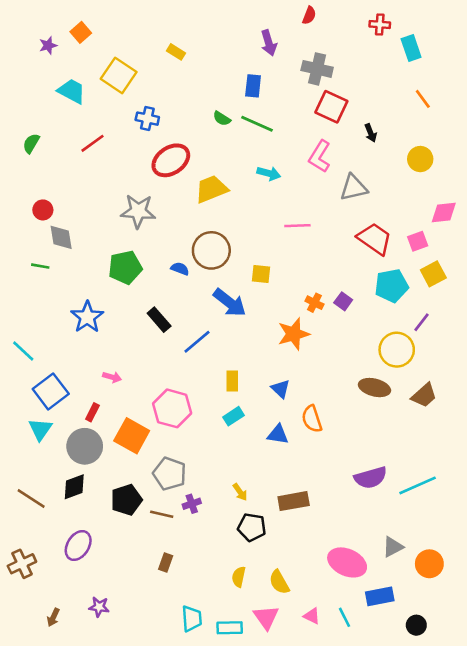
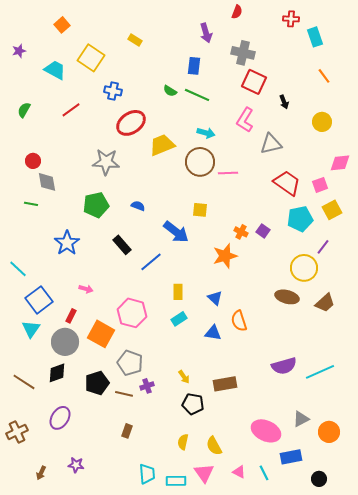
purple star: (48, 45) -> (19, 51), moved
brown circle: (211, 250) -> (200, 162), moved

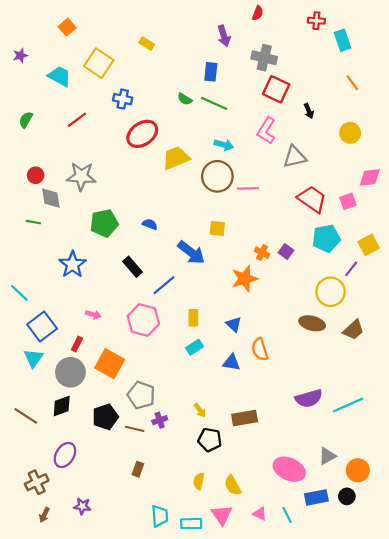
gray star: (106, 162) -> (81, 176), moved
yellow square: (332, 210) -> (369, 245), moved
pink hexagon: (132, 313) -> (143, 320), moved
brown cross: (17, 432) -> (37, 482), moved
black circle: (319, 479) -> (347, 496), moved

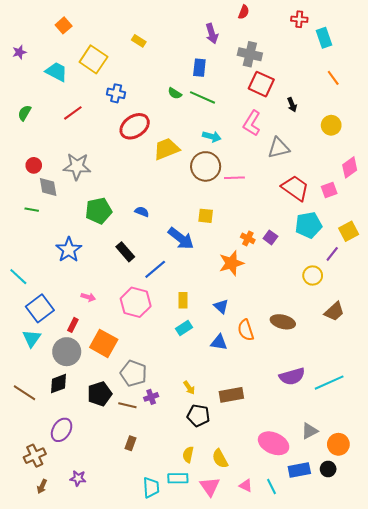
pink diamond: (370, 177) -> (350, 167), turned -30
yellow circle: (331, 292) -> (313, 276), size x0.7
brown ellipse: (312, 323) -> (283, 322), moved
cyan rectangle: (191, 524) -> (178, 478), moved

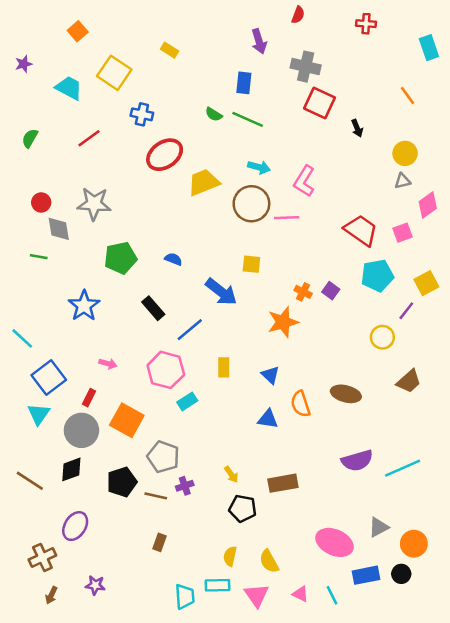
cyan rectangle: (324, 38) -> (429, 48), moved
pink L-shape: (252, 123) -> (304, 181), moved
gray triangle: (279, 148) -> (403, 181), moved, size x0.6
cyan rectangle: (184, 328) -> (187, 401), moved

